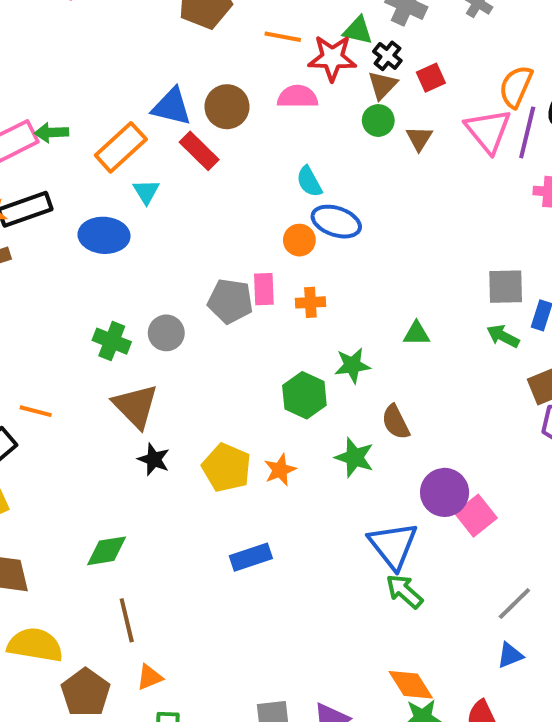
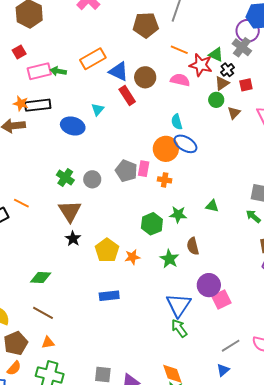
orange rectangle: (121, 147) -> (93, 59), moved
orange circle: (299, 240) -> (166, 149), size x1.6
brown line: (127, 620) -> (43, 313), turned -60
blue triangle: (510, 655) -> (223, 370), turned -32

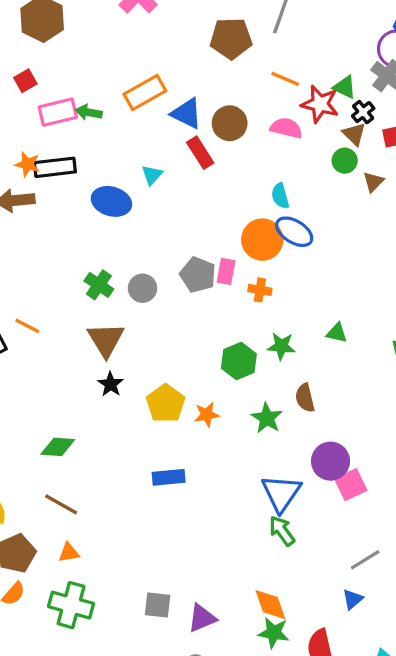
brown triangle: (222, 83) -> (354, 134), turned -42

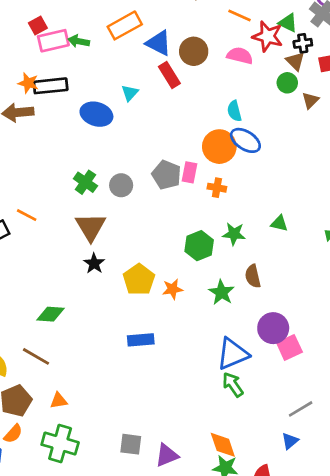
red square: (25, 81) -> (38, 25), moved
black cross: (363, 112) -> (303, 43), turned 30
blue triangle: (281, 493) -> (233, 354), turned 32
brown line: (61, 504) -> (36, 356), moved

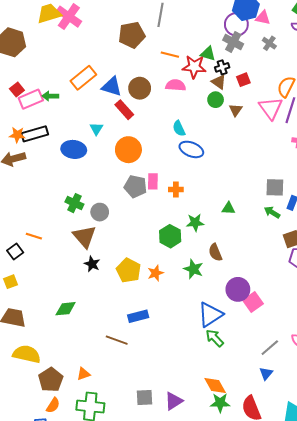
orange circle: (219, 147) -> (128, 150), moved
gray circle: (121, 185) -> (100, 212), moved
brown line: (36, 356) -> (117, 340), moved

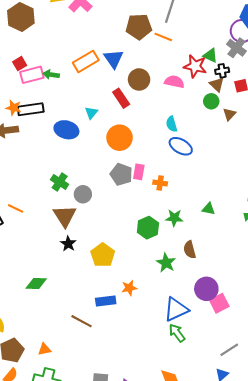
orange line: (170, 55) -> (163, 37), moved
blue triangle: (112, 87) -> (113, 59), moved, turned 30
orange star: (156, 273) -> (129, 288), moved

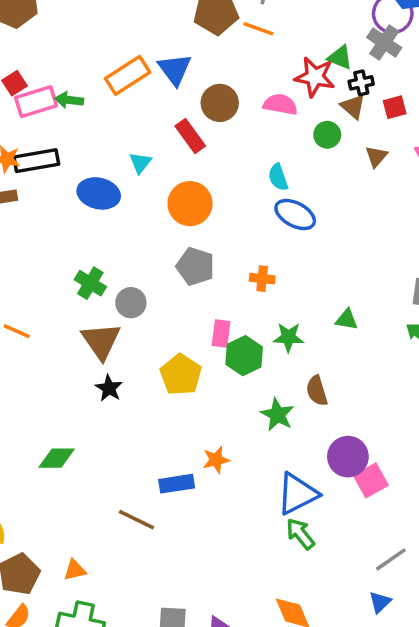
green circle: (211, 101) -> (327, 135), moved
pink rectangle: (139, 172) -> (221, 334), moved
yellow pentagon: (103, 255) -> (181, 375), moved

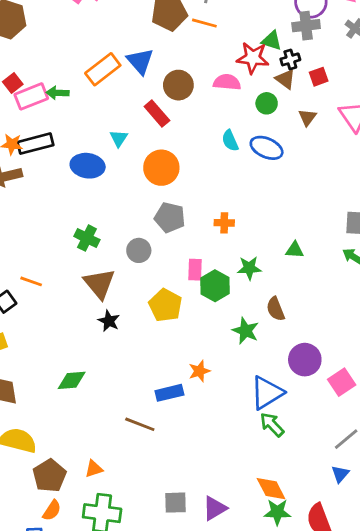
gray cross: (384, 42) -> (306, 26), turned -36
blue ellipse: (295, 214) -> (267, 148), moved
gray circle: (131, 303) -> (139, 250), moved
pink square: (371, 480) -> (342, 382), moved

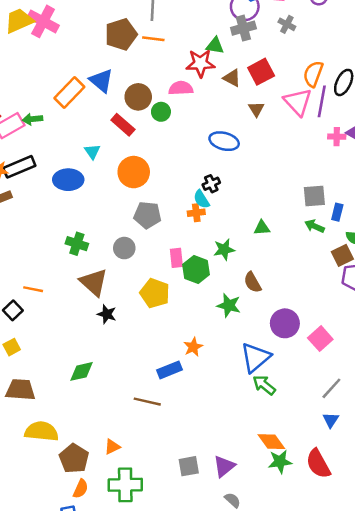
black cross: (290, 59) -> (211, 184), moved
red square: (319, 77) -> (261, 72), size x1.5
green circle: (267, 103) -> (161, 112), moved
cyan semicircle: (230, 141) -> (201, 199), moved

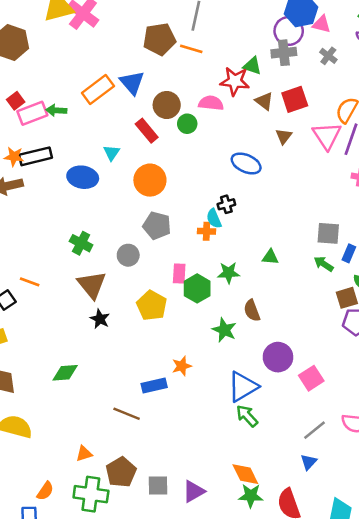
brown pentagon: (74, 458) -> (121, 472), moved

